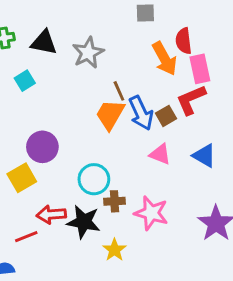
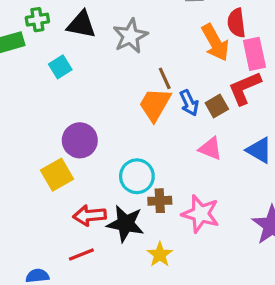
blue arrow: (141, 113) -> (189, 103), size x0.7
red line: (26, 237) -> (81, 255), moved

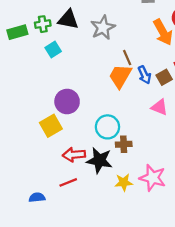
green cross: (37, 20) -> (43, 24), moved
pink star: (201, 214) -> (153, 178), moved
yellow star: (160, 255) -> (124, 182), turned 30

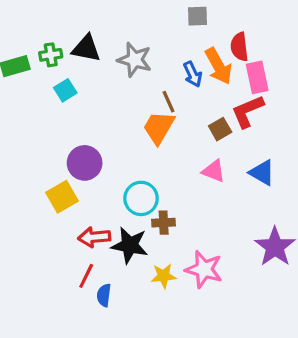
gray star: (103, 28) -> (135, 60), turned -30
blue arrow: (144, 75) -> (193, 74), moved
red line: (68, 182) -> (86, 276), turned -42
blue semicircle: (37, 197) -> (104, 295), moved, turned -77

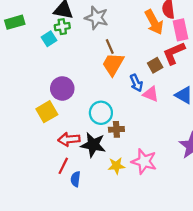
green cross: (51, 55) -> (62, 27), moved
blue arrow: (193, 74) -> (136, 83), moved
brown line: (168, 102) -> (110, 46), moved

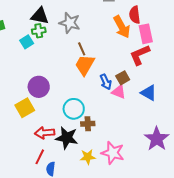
brown square: (155, 65) -> (123, 78), moved

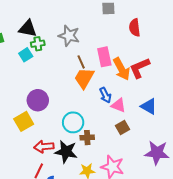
black triangle: (40, 16) -> (28, 29), moved
orange arrow: (122, 27) -> (121, 69), moved
pink rectangle: (146, 34) -> (104, 57), moved
brown square: (123, 78) -> (123, 127), moved
purple star: (157, 139) -> (157, 153), turned -30

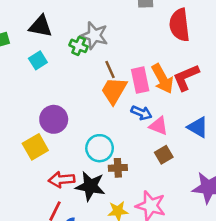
red semicircle: (135, 28) -> (179, 25), size x1.4
green cross: (38, 44) -> (79, 46), moved, turned 32
pink rectangle: (104, 57) -> (140, 80), moved
blue arrow: (105, 95) -> (141, 113), turned -42

